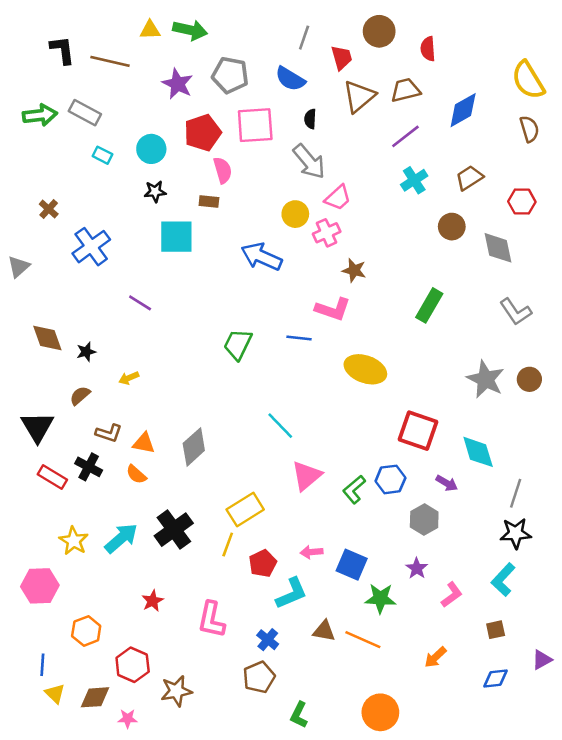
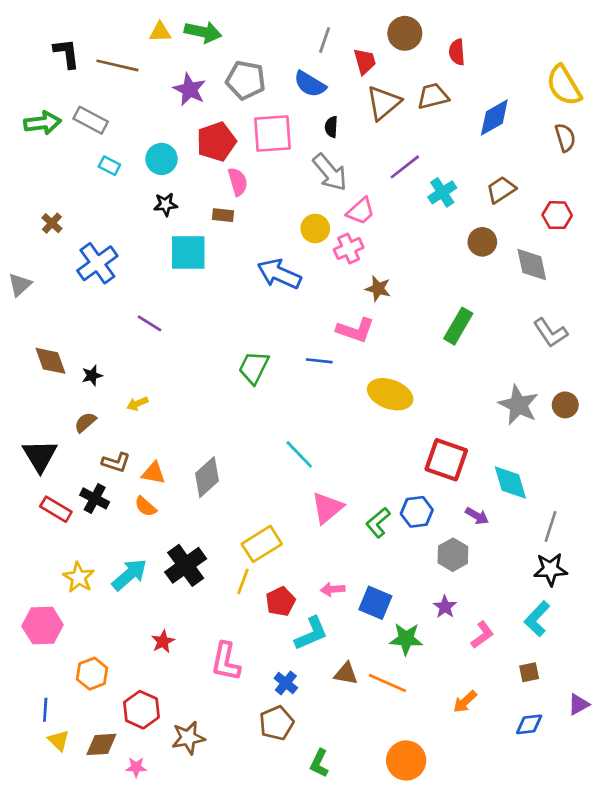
purple line: (405, 136) -> (405, 167), moved

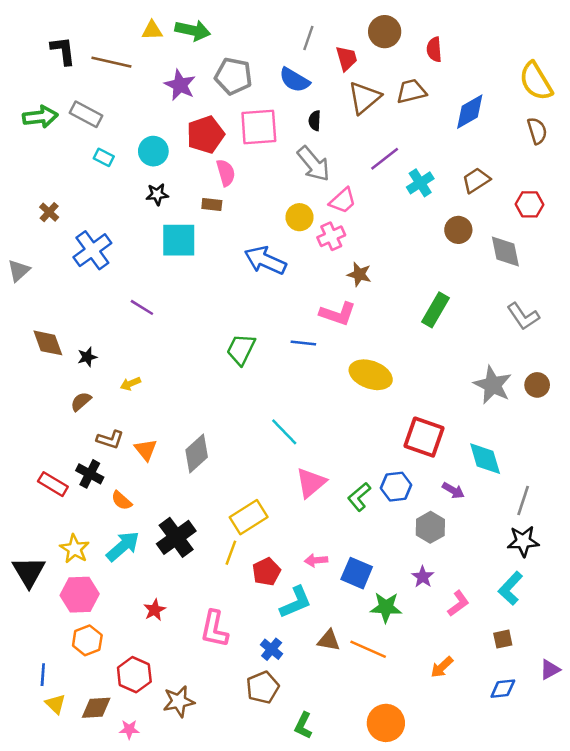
black triangle: (40, 456) -> (29, 572), moved
orange triangle: (153, 473) -> (146, 450), turned 40
orange semicircle: (145, 507) -> (122, 501), moved
pink hexagon: (43, 625) -> (80, 595), moved

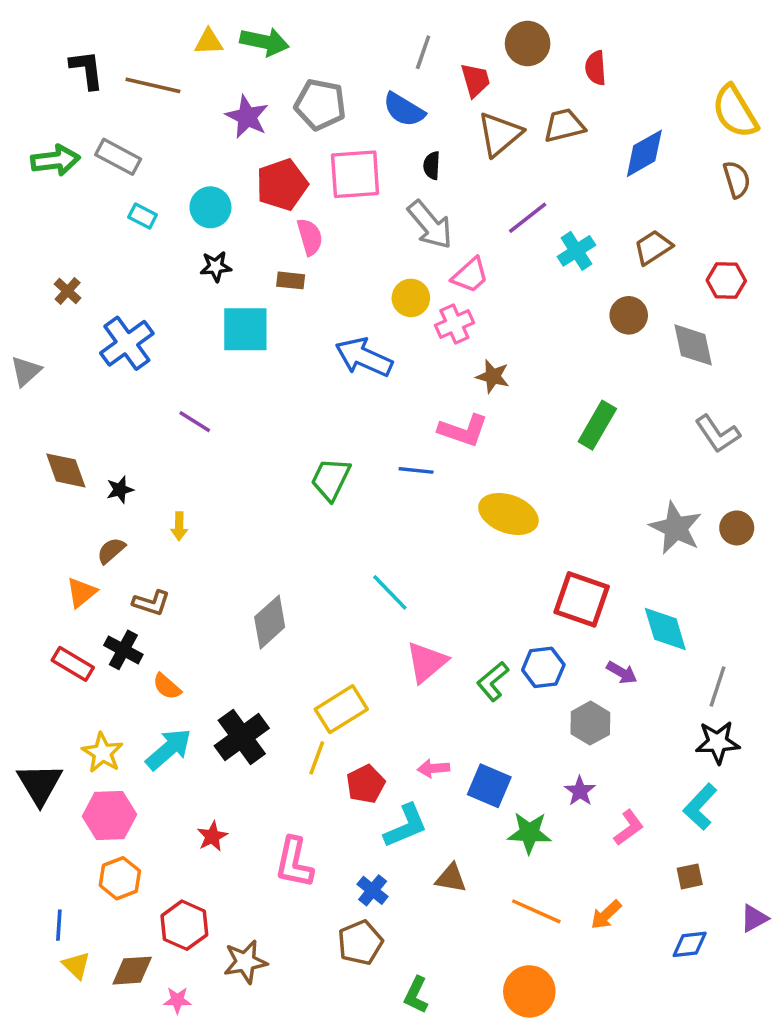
yellow arrow: (130, 384) -> (179, 526), turned -66
orange triangle: (146, 450) -> (82, 592), moved, turned 30
orange line: (368, 649) -> (536, 911), moved

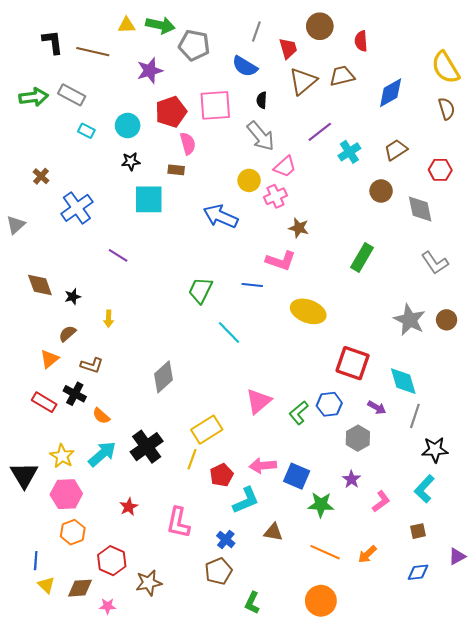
gray pentagon: (320, 105) -> (194, 45), moved
purple star: (247, 117) -> (150, 71), turned 30
cyan line: (390, 592) -> (229, 333), moved
gray line: (718, 686) -> (415, 416), moved
pink arrow: (434, 768) -> (263, 466), size x1.4

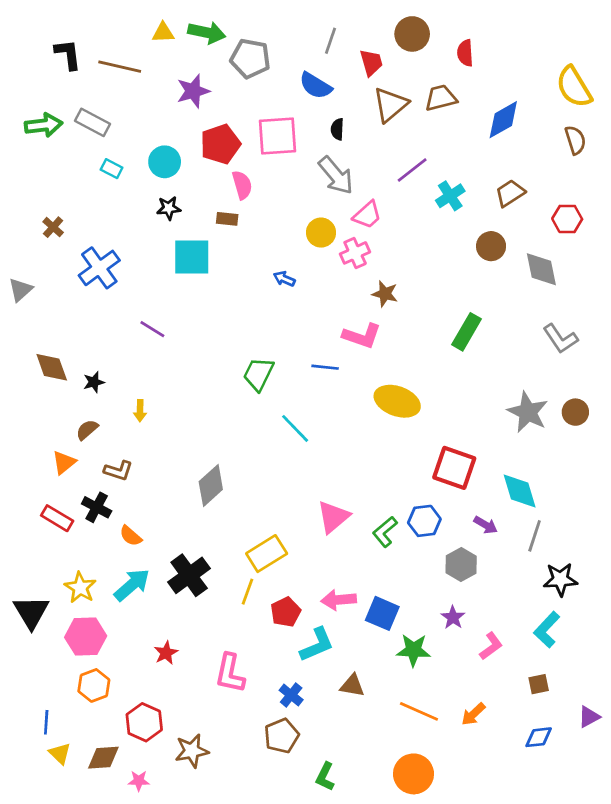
blue arrow: (221, 216) -> (284, 279), size x0.5

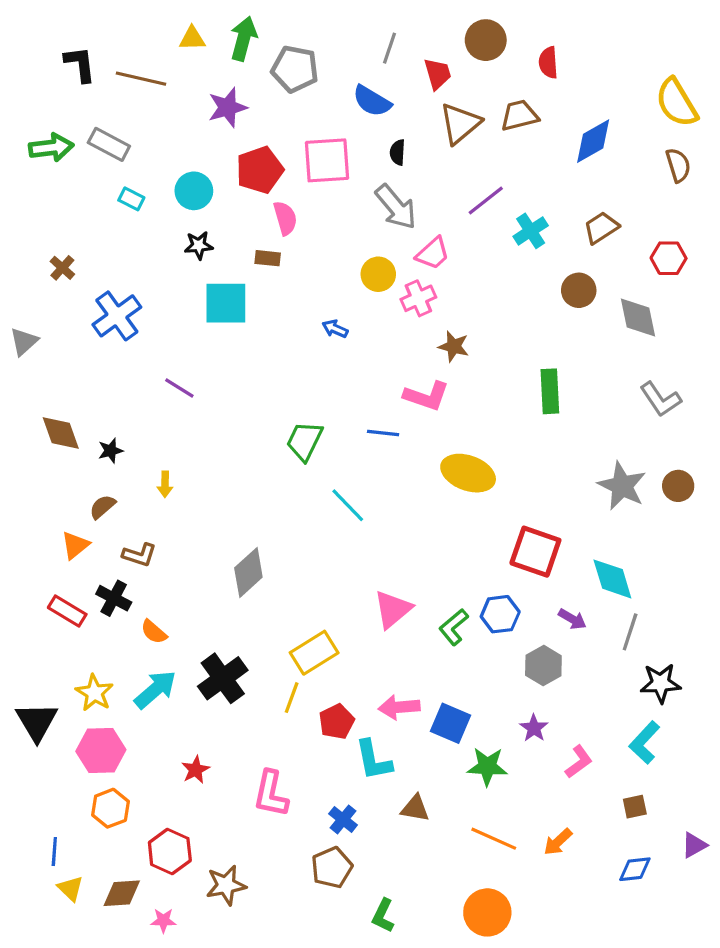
green arrow: (207, 33) -> (244, 38), turned -87
green rectangle: (467, 332) -> (550, 391), turned -33
cyan L-shape: (317, 645) -> (373, 760), turned 102

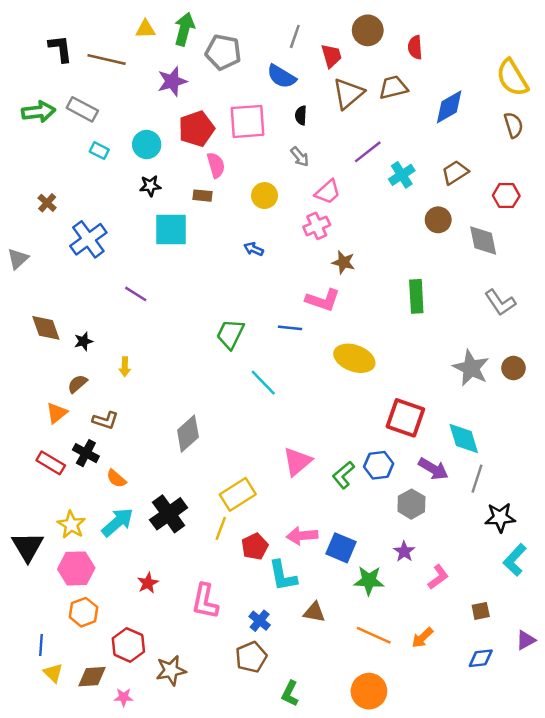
gray arrow: (396, 207) -> (300, 157), size x0.6
yellow circle: (378, 274) -> (264, 196), moved
purple arrow: (572, 619) -> (433, 469), size x1.4
cyan L-shape: (644, 742) -> (515, 560), moved

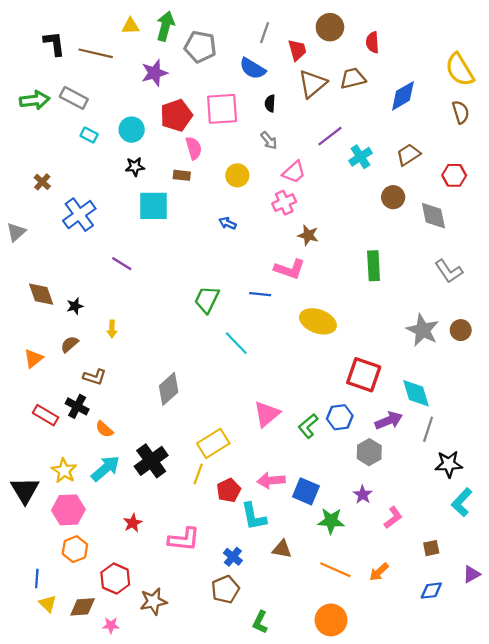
orange triangle: (57, 413) -> (34, 358), moved
purple arrow: (433, 469) -> (389, 421), turned -52
pink L-shape: (205, 601) -> (184, 539), turned -96

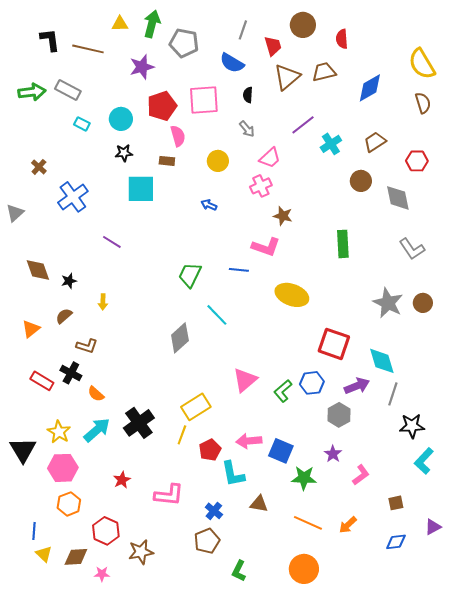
gray diamond: (169, 389) -> (180, 338), moved

